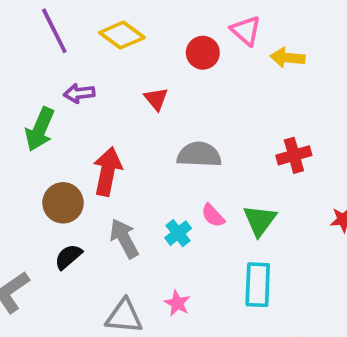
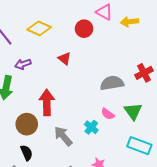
gray semicircle: (199, 155) -> (112, 83), moved
black semicircle: (68, 257) -> (26, 153), moved, turned 119
cyan rectangle: (258, 285) -> (139, 146), turned -60

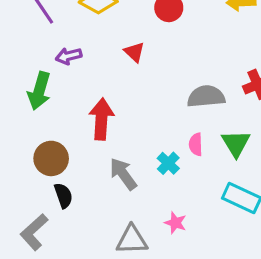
pink semicircle: (108, 114) -> (196, 144), turned 48
brown circle: (27, 124) -> (51, 158), moved

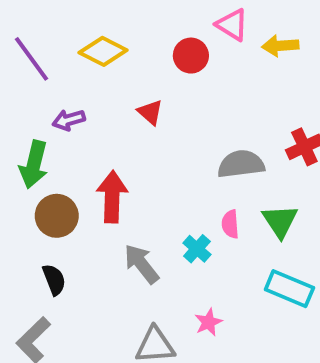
brown circle: (51, 158) -> (57, 216), moved
black semicircle: (63, 196) -> (54, 280), moved
pink star: (175, 223) -> (208, 322), turned 30

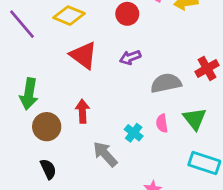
red triangle: (150, 112) -> (84, 55), moved, size x1.6
purple arrow: (69, 120) -> (130, 57), moved
red arrow: (112, 197) -> (82, 111), size x0.7
cyan cross: (197, 249) -> (134, 133), moved

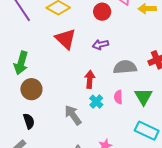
red arrow: (82, 111) -> (90, 79), moved

